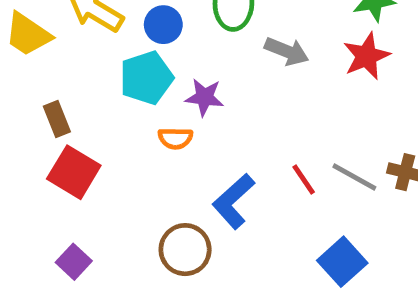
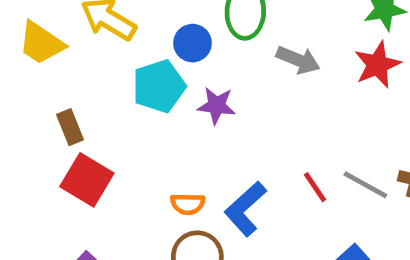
blue circle: (163, 25) -> (193, 43), moved
orange semicircle: (175, 138) -> (188, 204), moved

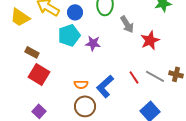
blue circle: (193, 43) -> (75, 12), moved
gray arrow: (298, 60) -> (127, 24), turned 36
red star: (377, 65) -> (150, 40), moved
brown rectangle: (70, 127) -> (32, 52), turned -40

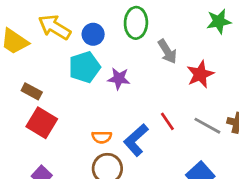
red line: (134, 77) -> (167, 121), moved

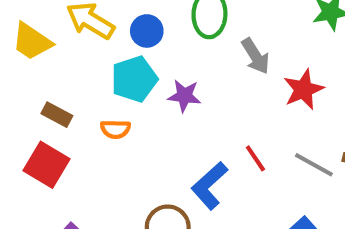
red square: (42, 123) -> (46, 165), moved
orange semicircle: (102, 137) -> (115, 129), moved

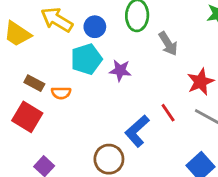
red star: (304, 89) -> (200, 82), moved
orange semicircle: (115, 129) -> (61, 93), moved

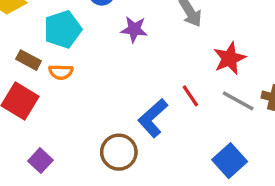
cyan pentagon: (86, 59) -> (63, 29), moved
purple star: (120, 70) -> (134, 29), moved

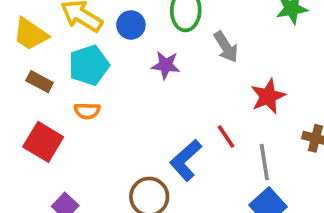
brown rectangle: (28, 60) -> (40, 82), moved
gray line: (238, 101) -> (264, 162), moved, turned 52

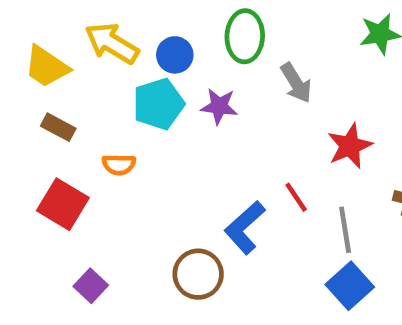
cyan pentagon: (89, 65) -> (158, 104), moved

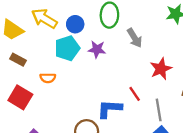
blue L-shape: (245, 228) -> (109, 109), turned 45

